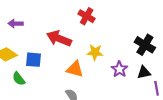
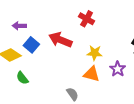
blue square: (34, 60) -> (31, 45), moved, turned 35
orange triangle: (75, 69) -> (92, 74), moved

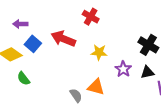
orange triangle: (92, 74) -> (96, 87), moved

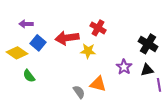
red cross: (91, 17) -> (98, 28), moved
red arrow: (63, 39) -> (67, 38), turned -30
yellow star: (99, 52) -> (88, 51), moved

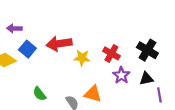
red cross: (98, 28) -> (111, 53), moved
green semicircle: (29, 76) -> (39, 94), moved

